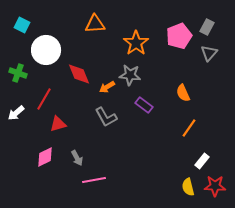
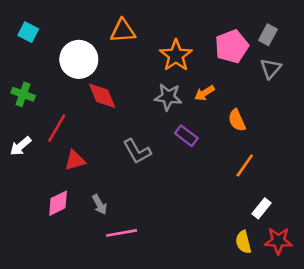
white circle: (46, 50) -> (79, 59), moved
orange arrow: (107, 87) -> (204, 93), moved

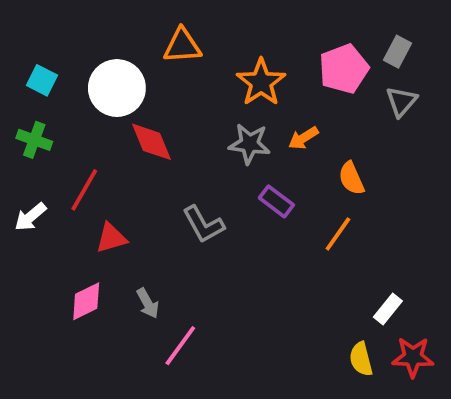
cyan square: (28, 32) -> (42, 80), moved
orange line: (245, 166) -> (338, 234), moved
pink line: (122, 233) -> (180, 346), turned -44

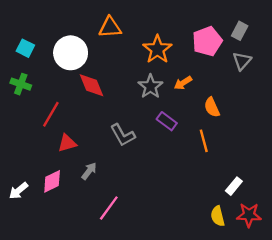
gray star: (250, 144) -> (150, 86), turned 30
white arrow: (30, 217) -> (18, 191), moved
orange line: (338, 234) -> (204, 141), turned -50
gray arrow: (148, 303) -> (89, 171), moved, turned -114

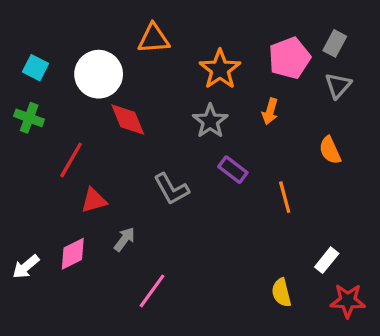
orange arrow: (183, 83) -> (270, 111), moved, turned -42
orange semicircle: (212, 107) -> (330, 150), moved
yellow semicircle: (218, 216) -> (281, 293), moved

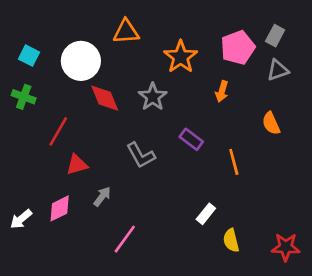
gray triangle: (338, 86) -> (278, 70), turned 30
gray star: (210, 121) -> (153, 97), moved
white rectangle: (327, 260) -> (206, 214), moved

